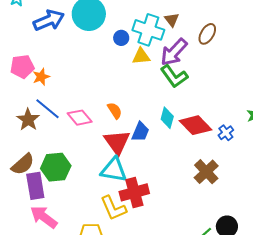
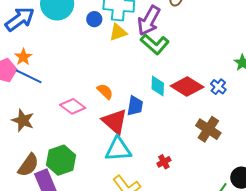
orange star: (41, 77) -> (23, 57), moved
blue line: (47, 109) -> (29, 76), moved
red cross: (134, 192) -> (164, 162), moved, size x0.5

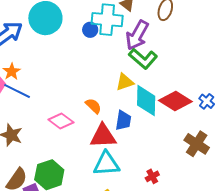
blue circle: (94, 19) -> (90, 30), moved
yellow triangle: (118, 32) -> (125, 82), moved
cyan diamond: (158, 86) -> (146, 101), size x1.5
red triangle: (115, 121) -> (103, 136), turned -44

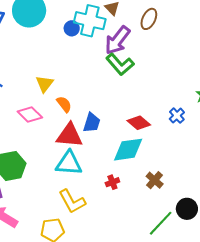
yellow triangle: (125, 82) -> (45, 84), moved, turned -42
cyan diamond: (146, 101) -> (128, 150), moved, turned 72
red diamond: (175, 101) -> (139, 123), moved, size x0.7
brown cross: (197, 144) -> (155, 180), moved, size x0.7

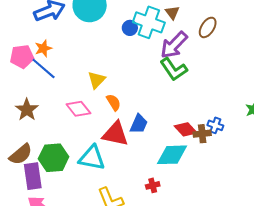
blue cross: (177, 116) -> (215, 125), moved, turned -35
cyan triangle: (69, 163) -> (92, 158), moved
brown cross: (155, 180) -> (202, 134), moved, turned 36

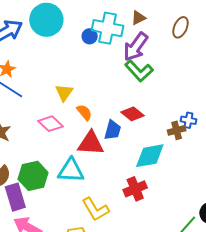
brown triangle: (172, 13) -> (138, 18), moved, turned 49
brown ellipse: (208, 27) -> (180, 27), moved
red diamond: (186, 129) -> (132, 114), moved
red cross: (153, 185) -> (135, 189), size x1.6

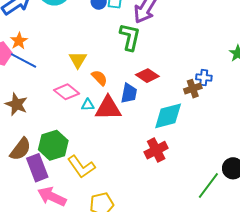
green L-shape: (139, 71) -> (130, 37), moved, turned -120
cyan triangle: (71, 170) -> (88, 105), moved, size x0.5
yellow L-shape: (95, 209) -> (81, 167), moved

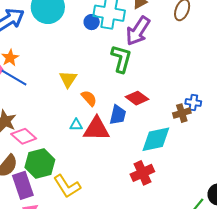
pink diamond: (67, 92) -> (24, 136), moved

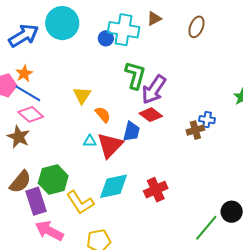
purple arrow: (138, 31) -> (154, 90), moved
red triangle: (96, 129) -> (110, 145), turned -48
pink diamond: (24, 136) -> (31, 114), moved
cyan diamond: (156, 139) -> (114, 186), moved

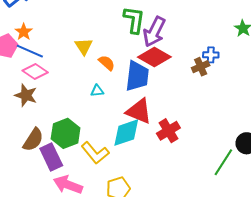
red diamond: (151, 115) -> (154, 57), size x1.4
blue trapezoid: (131, 131) -> (137, 76), size x1.5
red triangle: (110, 145) -> (139, 111), moved, turned -44

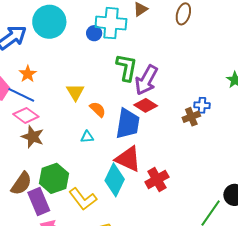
orange star: (24, 32) -> (28, 74), moved
red diamond: (154, 57) -> (146, 105), size x0.7
brown star: (26, 95) -> (33, 137), moved
cyan diamond: (126, 133) -> (115, 180), turned -48

